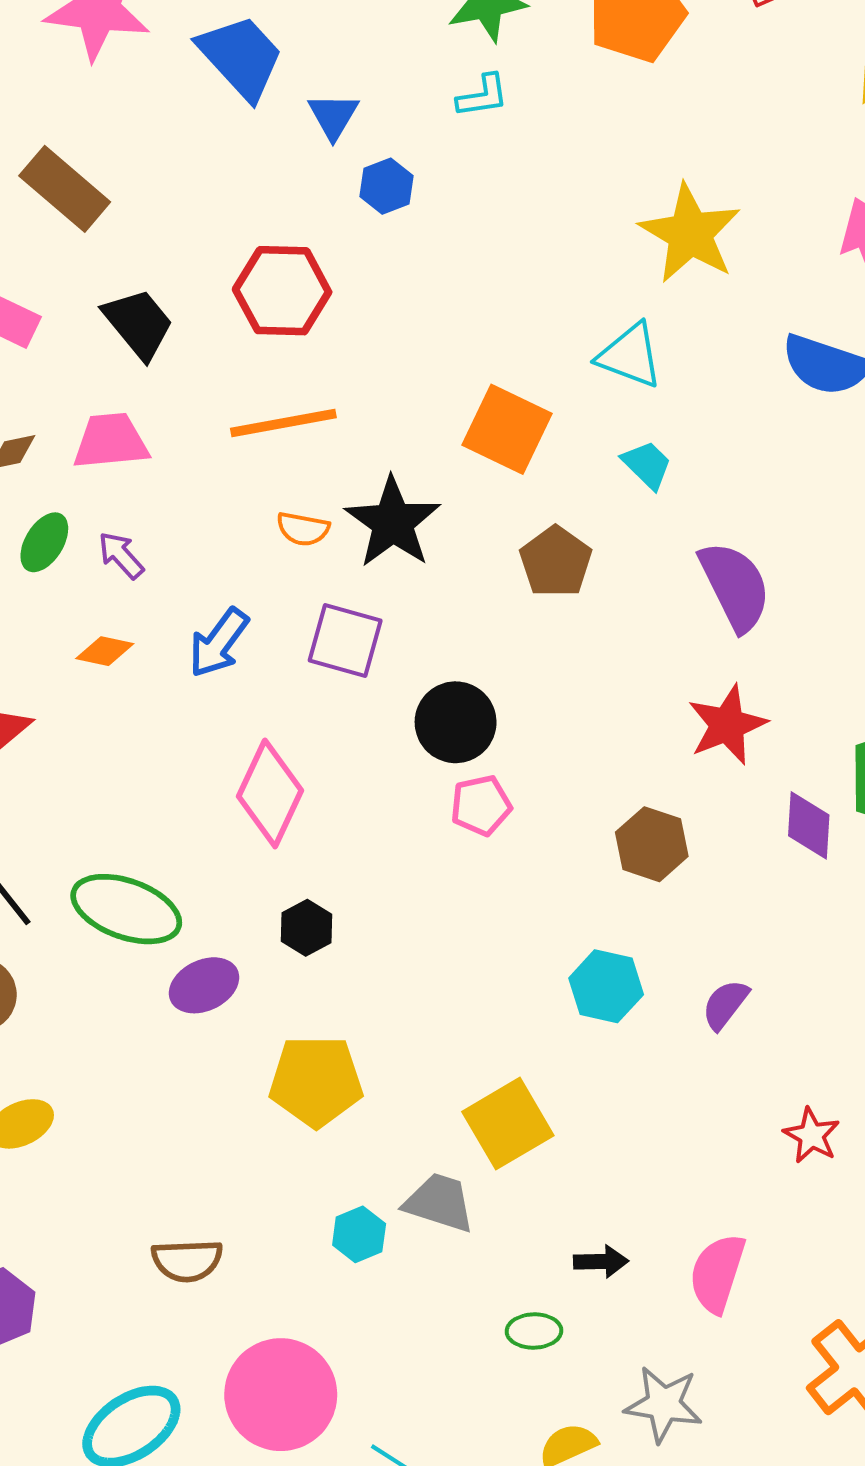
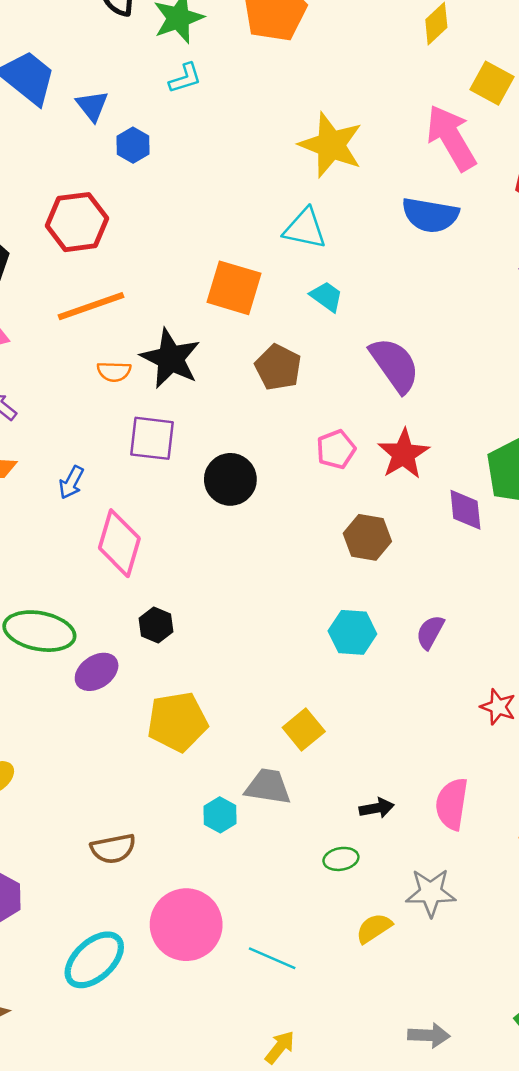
blue arrow: (219, 643) -> (71, 482), moved, size x0.7
pink pentagon: (481, 805) -> (336, 449), moved
yellow square: (508, 1124) -> (304, 729), size x0.7

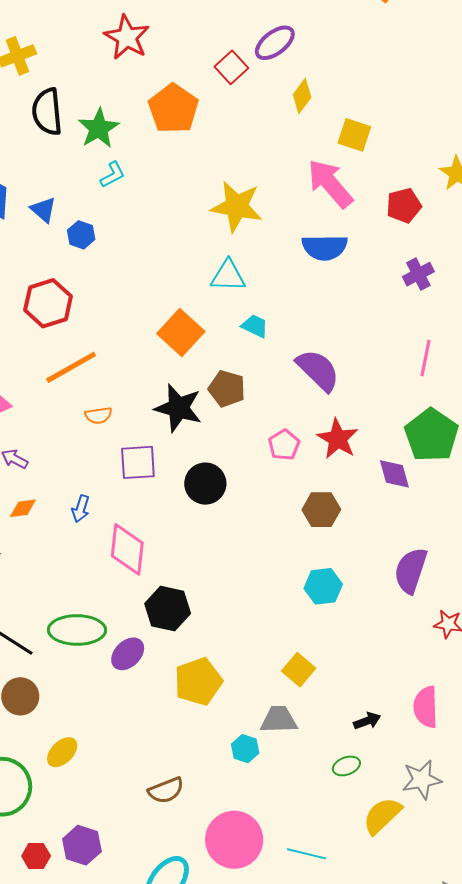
orange square: (234, 288) -> (181, 333), turned 36
black star: (170, 358) -> (178, 408), moved
black hexagon: (156, 625) -> (168, 609), size x1.6
purple semicircle: (430, 632) -> (411, 570), moved, size x1.6
yellow semicircle: (374, 928) -> (382, 816), size x1.4

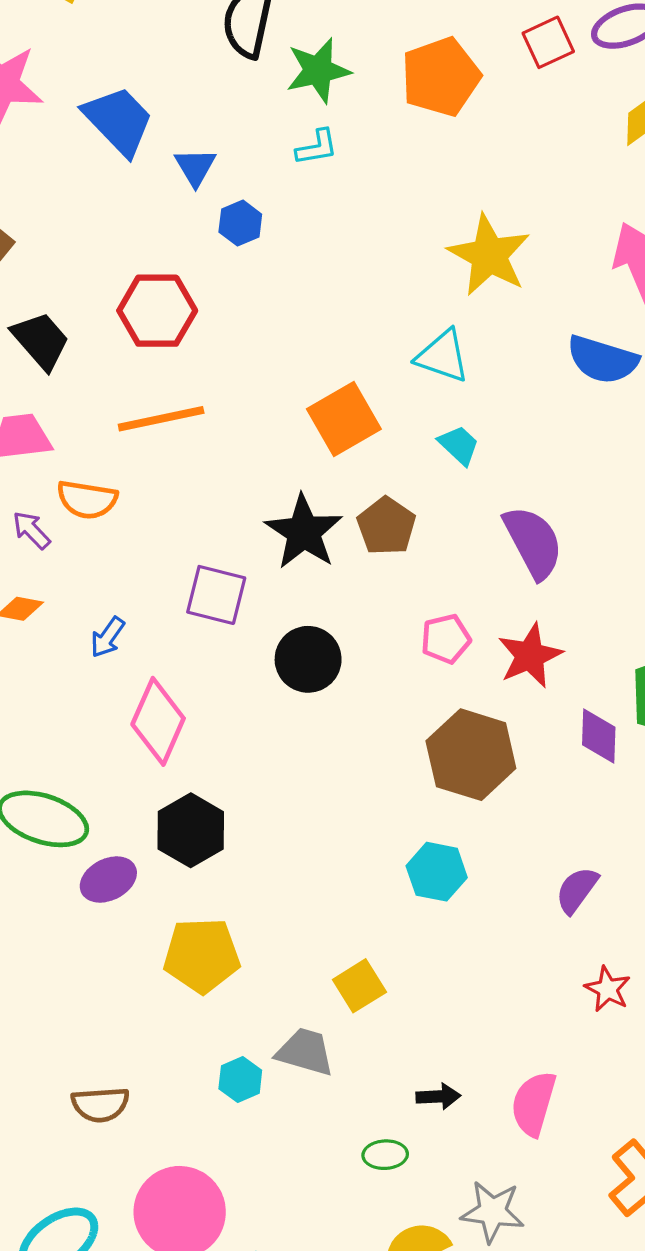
orange semicircle: (98, 415) -> (87, 500), moved, size x1.4
brown hexagon: (321, 510) -> (471, 755), size x1.5
purple semicircle: (411, 570) -> (577, 890), size x0.7

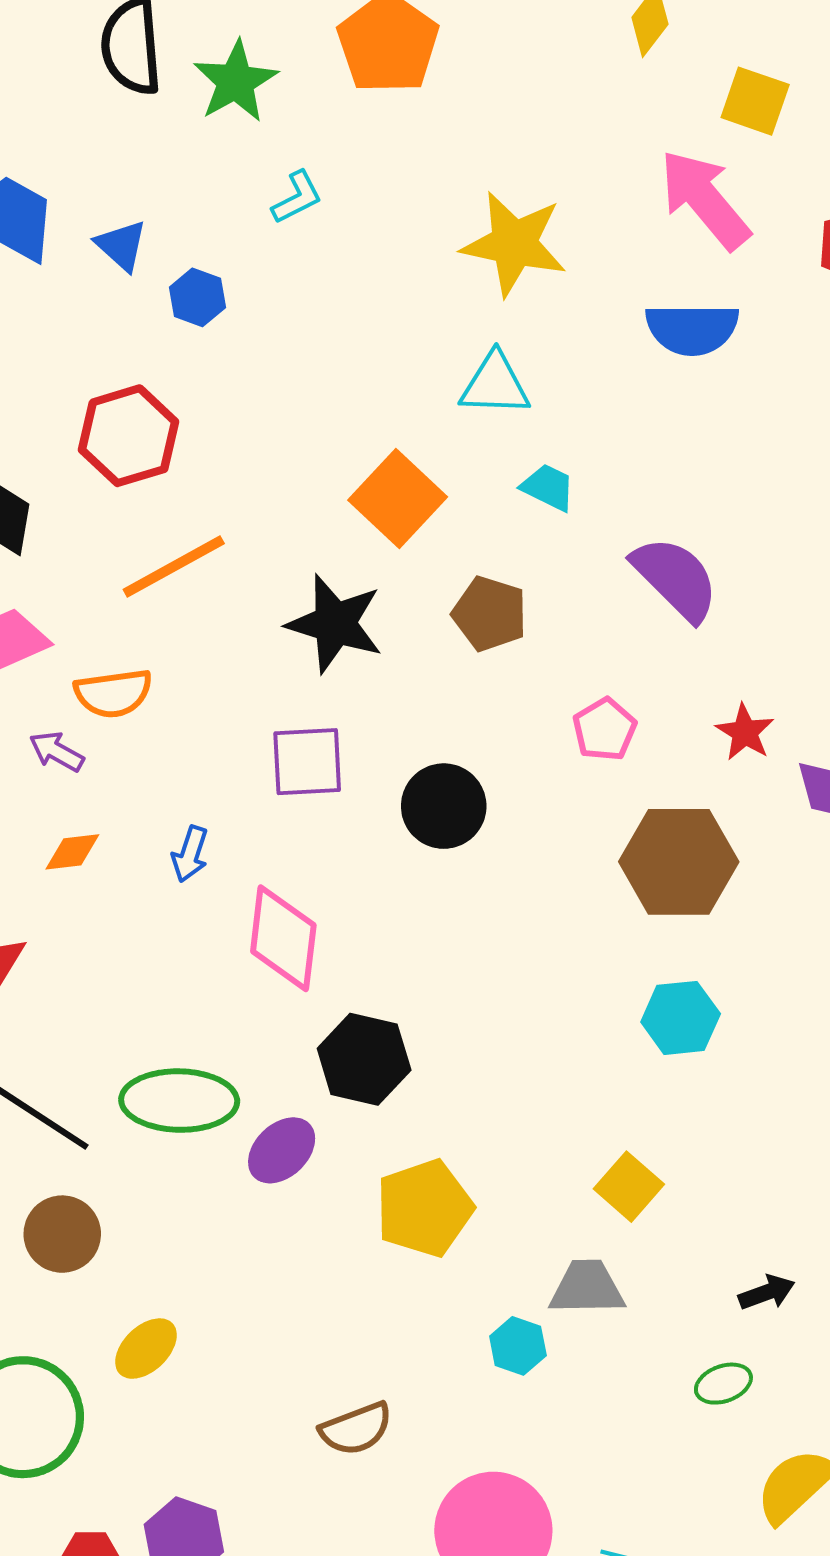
cyan L-shape: (317, 147) -> (297, 197), moved
black star: (304, 532) -> (335, 624), moved
red star: (530, 656) -> (745, 732), moved, size x0.7

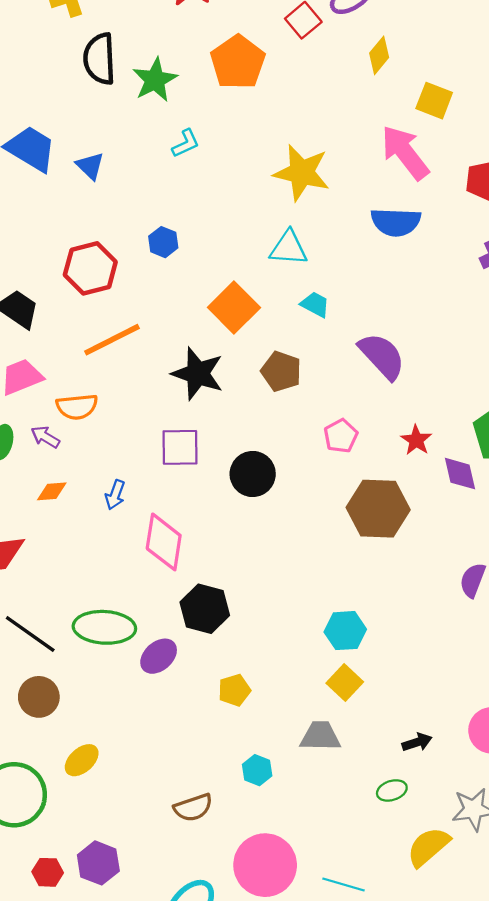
blue hexagon: (197, 297) -> (163, 242), moved
cyan hexagon: (681, 1018) -> (345, 631), moved
yellow pentagon: (424, 1208) -> (234, 690), size x0.6
cyan hexagon: (518, 1346) -> (257, 770), moved

